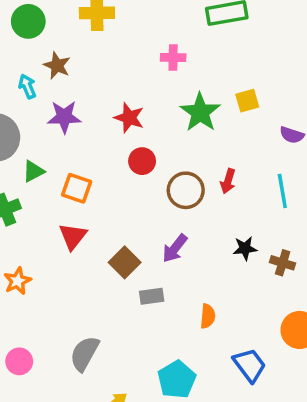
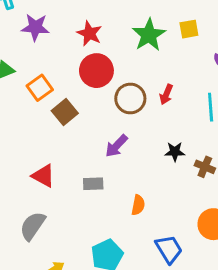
red circle: (142, 161) -> (96, 71), size x1.5
orange square: (77, 188) -> (40, 88), turned 30
red triangle: (73, 236) -> (43, 176), moved, turned -45
brown square: (125, 262) -> (65, 112), moved

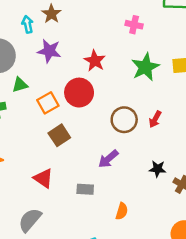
red circle: (96, 71) -> (79, 93), moved
brown square: (65, 112) -> (59, 135), moved

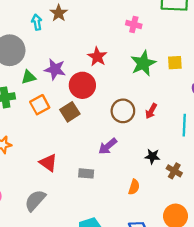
purple star: (49, 51) -> (55, 69), moved
orange square: (48, 103) -> (40, 105), moved
brown square: (59, 135) -> (70, 112), moved
orange semicircle: (122, 211) -> (134, 187), moved

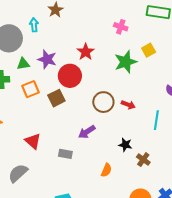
cyan arrow: (37, 22) -> (34, 25), moved
yellow square: (175, 63) -> (149, 50), moved, turned -32
red arrow: (151, 111) -> (128, 105), turned -104

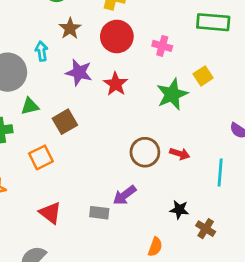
purple star: (47, 59) -> (79, 72), moved
red circle: (70, 76) -> (117, 37), moved
orange square: (31, 89) -> (41, 157), moved
brown square: (56, 98) -> (65, 122), moved
gray rectangle: (65, 154) -> (99, 213), moved

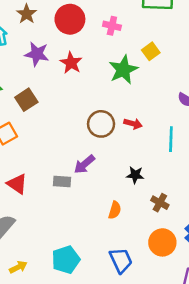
brown cross: (206, 229) -> (160, 203), moved

